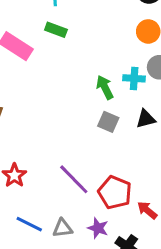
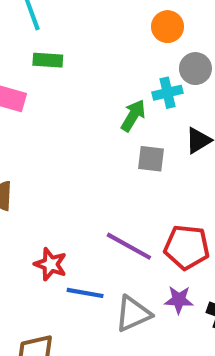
green arrow: (105, 87) -> (133, 116), turned 75
blue line: (29, 224) -> (85, 293), moved
gray triangle: (62, 228) -> (133, 314), size x1.4

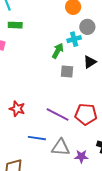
red star: (51, 264) -> (17, 109), moved
purple star: (179, 300) -> (81, 156), moved
gray triangle: (133, 314) -> (61, 147), turned 30

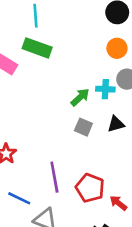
green rectangle: (15, 25) -> (37, 48), size x1.5
purple line: (58, 115) -> (54, 177), turned 35

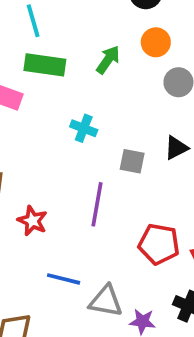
cyan cross: (105, 89) -> (84, 128), moved, turned 30
green arrow: (80, 97) -> (108, 60), moved
purple line: (54, 177) -> (97, 204), moved, turned 32

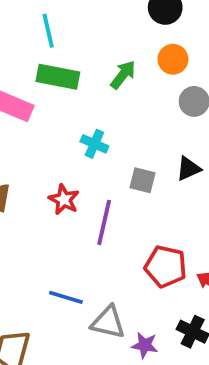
red star: (32, 221) -> (64, 200), moved

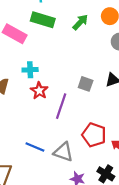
cyan cross: (94, 144) -> (30, 70), moved, turned -32
gray triangle: (108, 322) -> (63, 152), moved

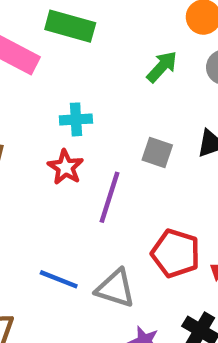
green arrow: (80, 22) -> (162, 67), moved
cyan cross: (30, 70) -> (76, 119), moved

